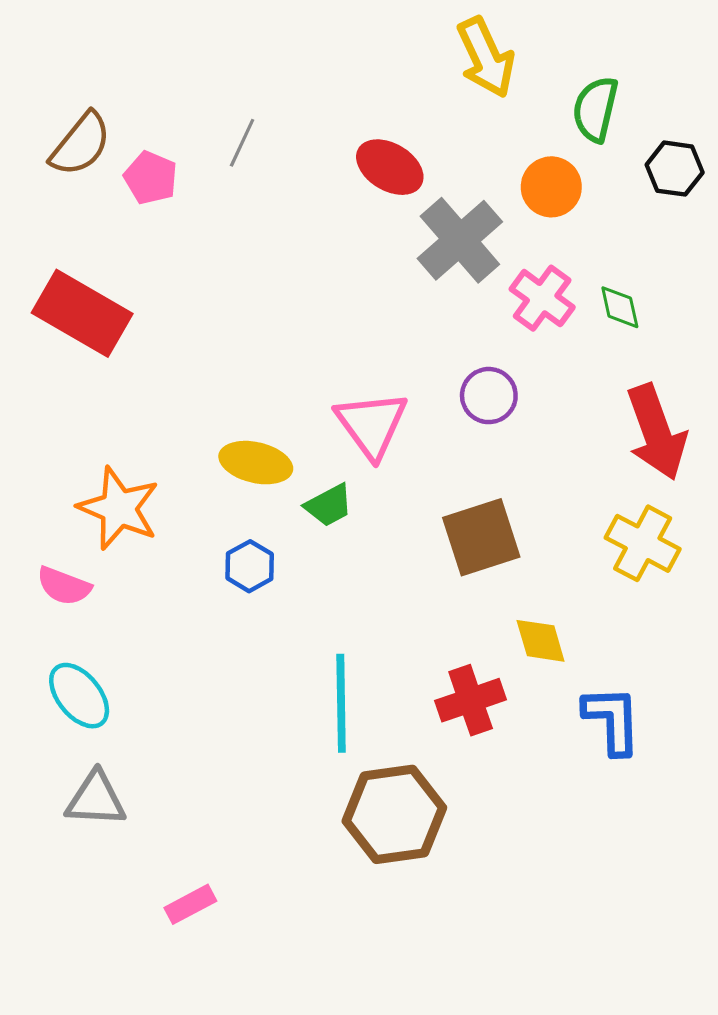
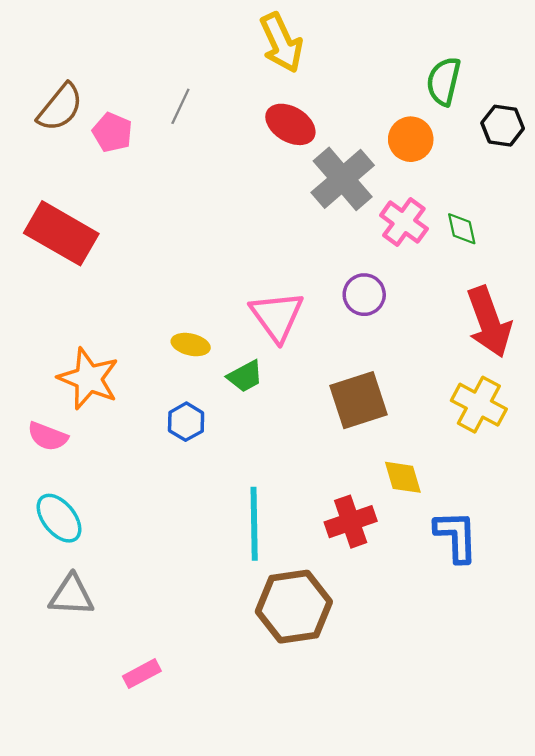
yellow arrow: (486, 57) -> (281, 43), moved
yellow ellipse: (256, 463) -> (191, 345), size x0.7

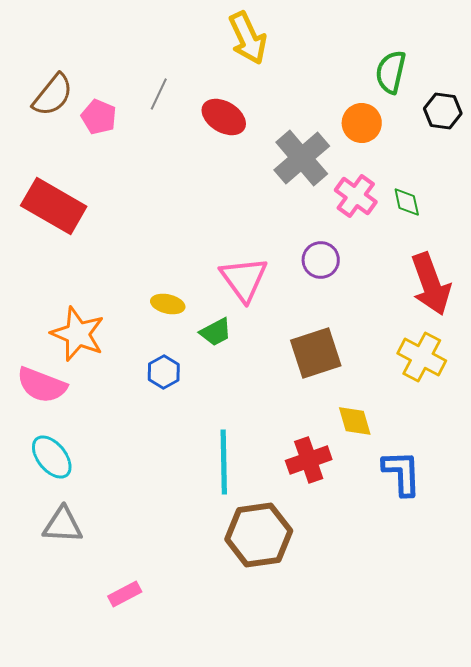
red ellipse: (290, 124) -> (224, 117), moved
pink semicircle: (48, 436) -> (42, 385), size x1.4

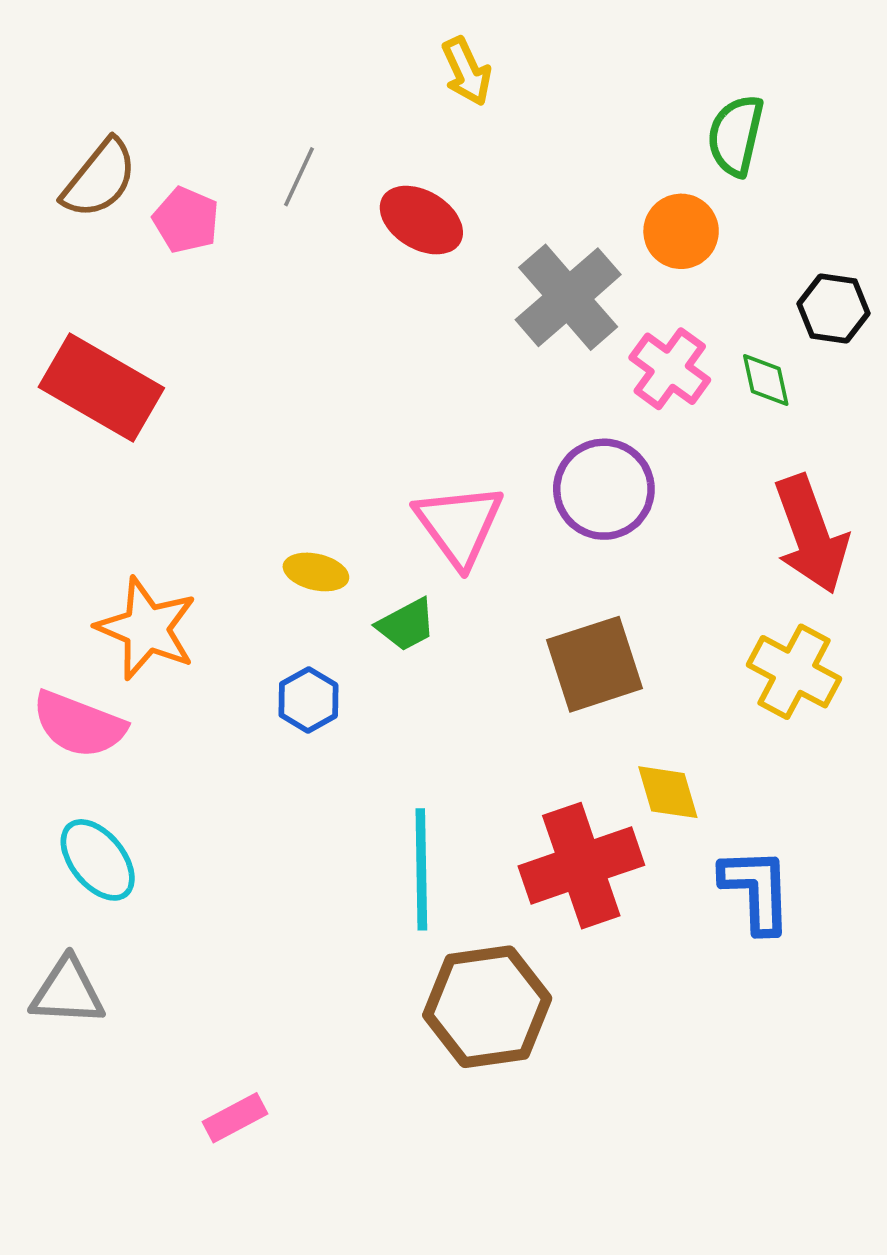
yellow arrow: (248, 38) -> (467, 71), size x0.7
black hexagon: (443, 111) -> (834, 309), moved
purple circle: (321, 260) -> (604, 489), size x1.4
red cross: (309, 460) -> (581, 866), size x1.4
gray triangle: (63, 525) -> (68, 992), moved

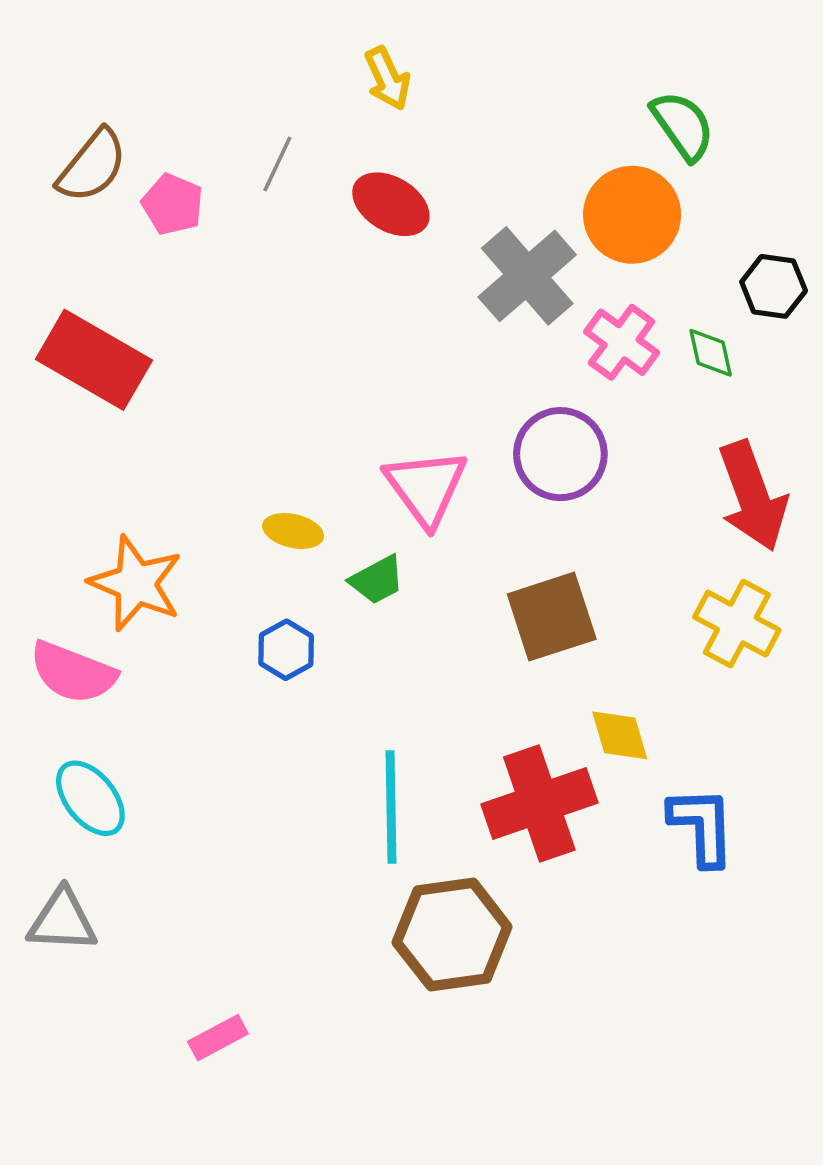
yellow arrow: (467, 71) -> (387, 78), moved
green semicircle: (736, 135) -> (683, 126), turned 132
orange circle: (681, 231) -> (632, 215), size x1.4

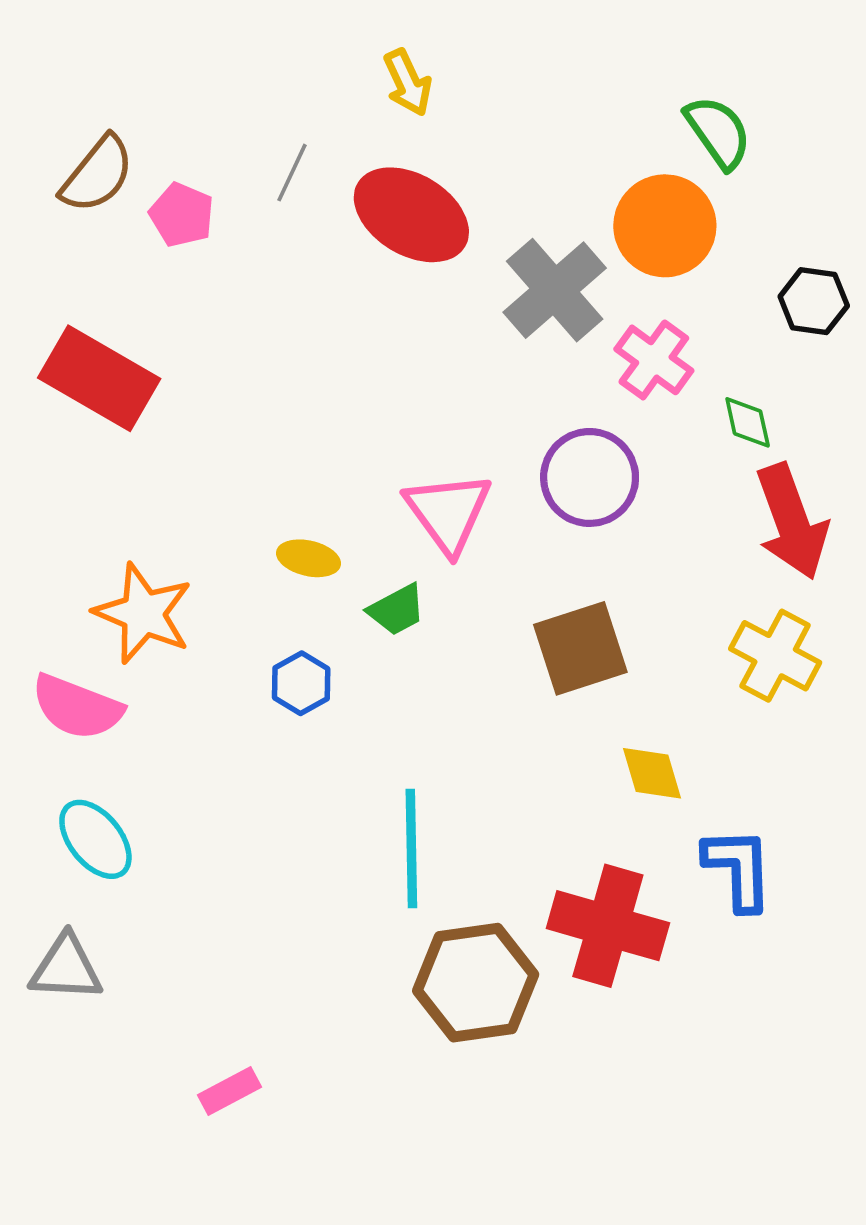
red ellipse: (391, 204) -> (411, 215), size x1.4
green diamond: (711, 353) -> (748, 422), moved
red cross: (539, 804) -> (608, 926), moved, turned 35

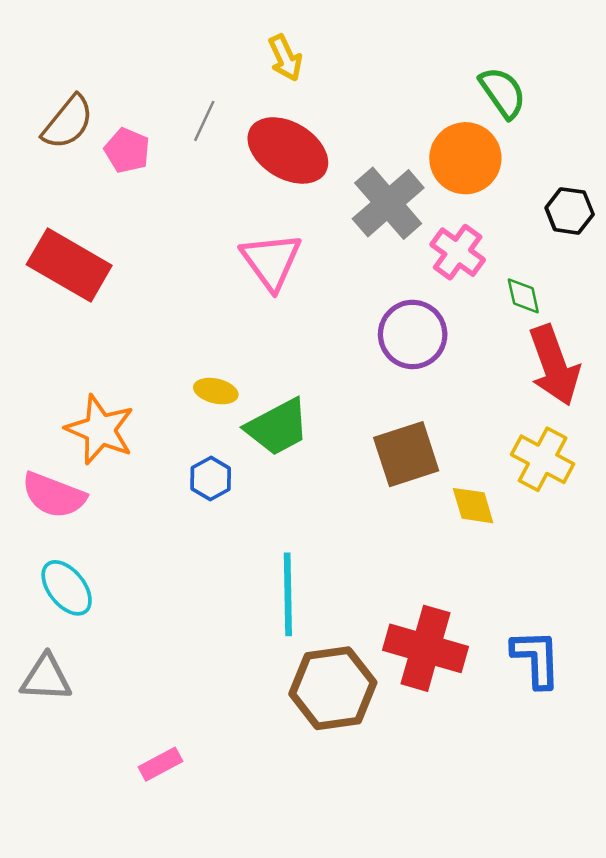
pink triangle: (448, 512) -> (271, 261), moved
green trapezoid: (397, 610) -> (278, 427), size x1.6
yellow diamond: (652, 773) -> (473, 506), moved
blue L-shape: (738, 869) -> (536, 659), moved

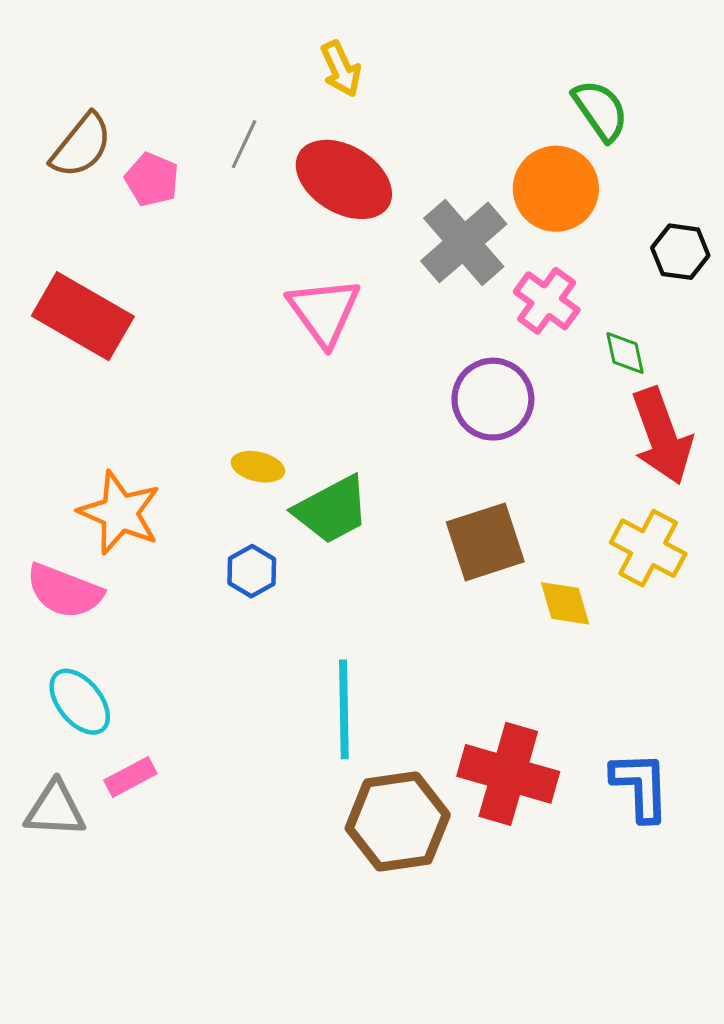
pink rectangle: (161, 764) -> (130, 777), moved

